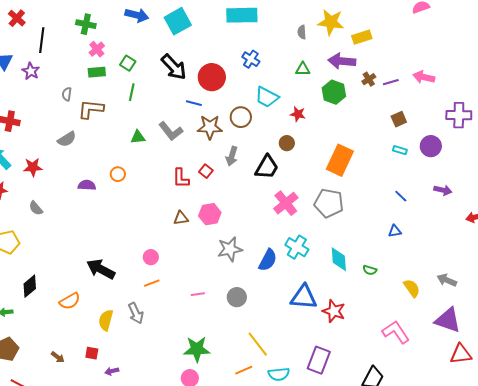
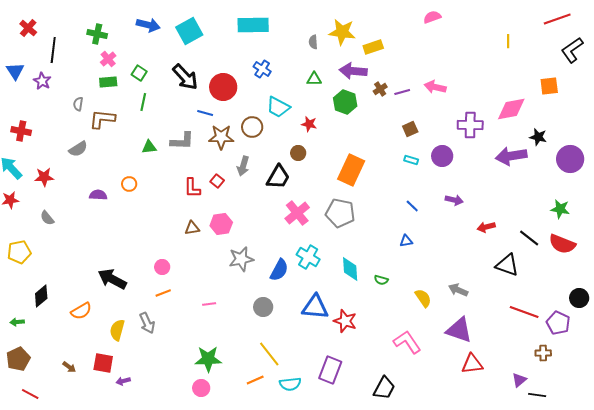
gray L-shape: (171, 131) -> (182, 141), turned -50
gray circle: (237, 297) -> (263, 307), moved
red square: (92, 353) -> (103, 363), size x1.5

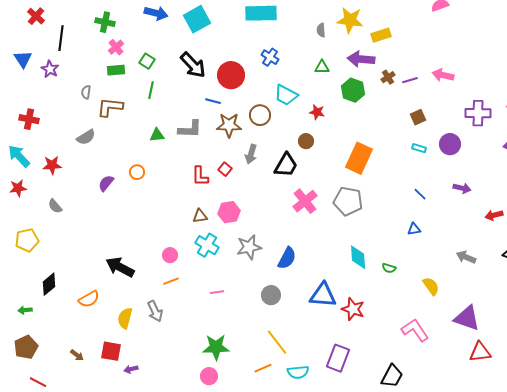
purple semicircle: (98, 195) -> (106, 183), turned -54
cyan cross: (308, 257) -> (207, 245), moved
gray arrow: (458, 290) -> (466, 257), moved

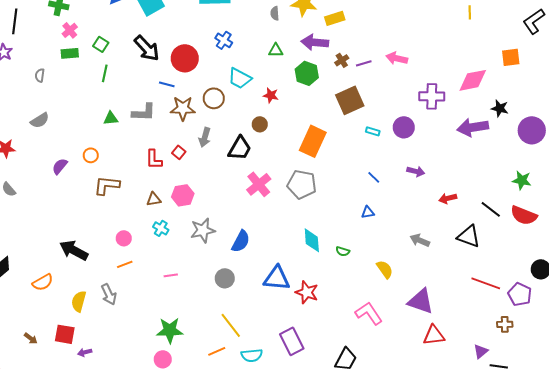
brown L-shape: (110, 107) -> (107, 185), moved
brown square: (418, 117) -> (350, 100), moved, size x1.8
cyan cross: (207, 245) -> (161, 228), size x0.7
purple rectangle: (338, 358) -> (292, 341), turned -48

